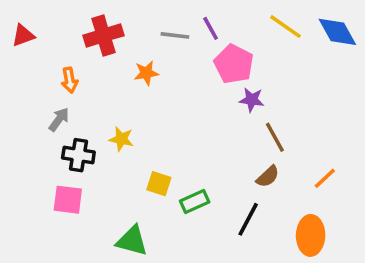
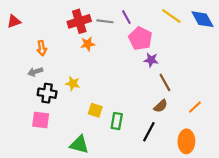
red cross: (103, 35) -> (79, 21), moved
gray arrow: (59, 119) -> (35, 72), turned -144
green rectangle: (195, 201) -> (117, 121), turned -56

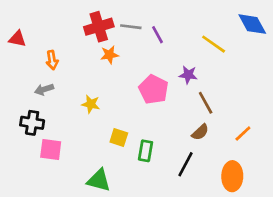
yellow line: (171, 16) -> (214, 44), moved
purple line: (126, 17) -> (158, 35), moved
red triangle: (14, 21) -> (17, 39), moved, turned 32
pink pentagon: (140, 38) -> (154, 89), moved
black cross: (47, 93) -> (32, 123), moved

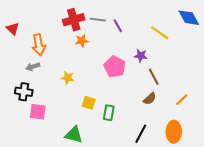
red triangle: (17, 39) -> (13, 29), turned 32
orange arrow: (52, 60) -> (39, 45), size x1.5
black line: (186, 164) -> (141, 134), moved

